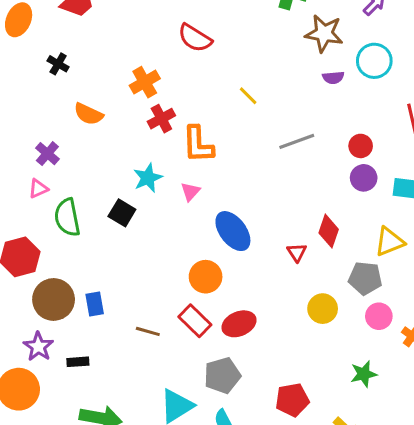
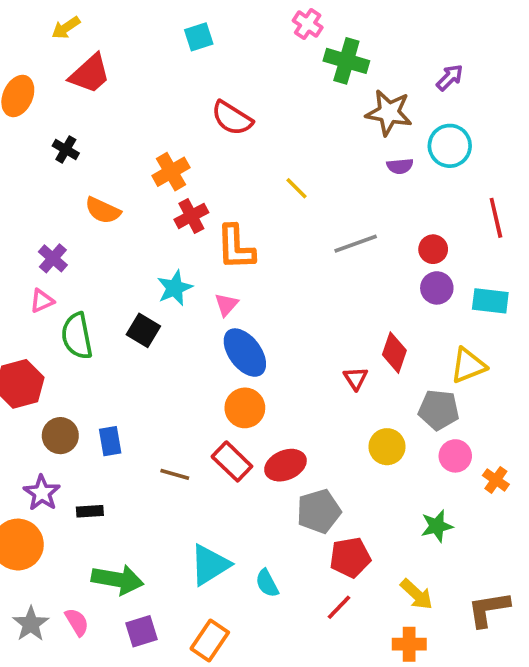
blue ellipse: (233, 231) -> (245, 353), moved
brown circle: (54, 299) -> (60, 436), size x0.7
gray pentagon: (222, 375) -> (319, 511), moved

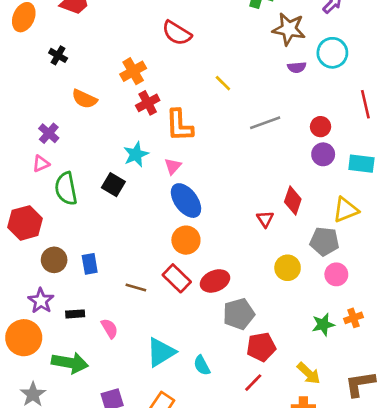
orange cross: (496, 480) -> (353, 318), moved, turned 36
green arrow: (118, 580) -> (70, 363), moved
pink semicircle: (77, 622) -> (109, 328), moved

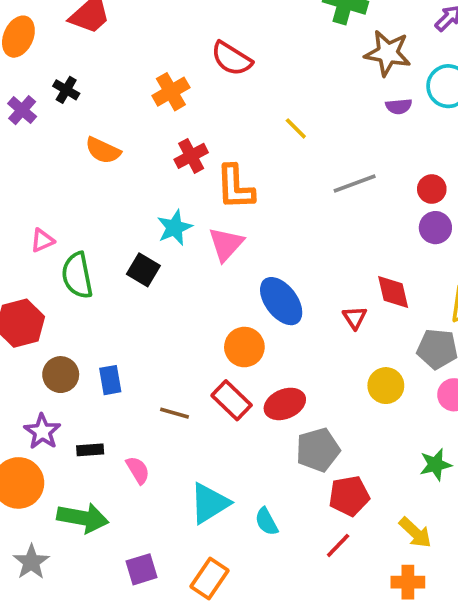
orange cross: (133, 71) -> (171, 92), moved
purple cross: (49, 133) -> (22, 110), moved
pink triangle: (173, 166) -> (226, 244), size x1.5
blue ellipse: (186, 201) -> (281, 301), moved
red diamond: (293, 201) -> (393, 292), turned -32

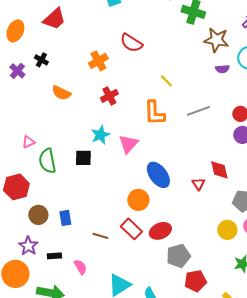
orange L-shape: (235, 187) -> (154, 113), moved
black square: (143, 270) -> (83, 158), turned -30
yellow circle: (386, 386) -> (227, 230), moved

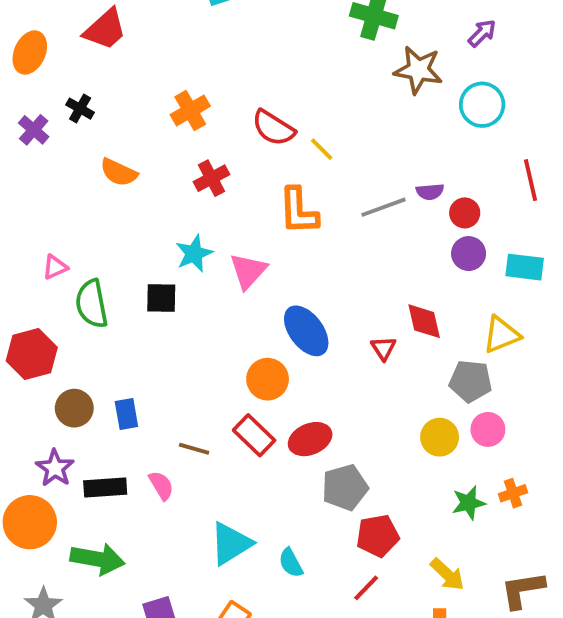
red semicircle: (131, 43) -> (273, 128), moved
purple semicircle: (222, 69) -> (430, 192), moved
black rectangle: (54, 256) -> (105, 487), size x1.5
pink semicircle: (80, 267) -> (161, 485), moved

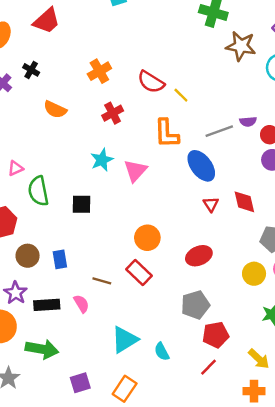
black square: (161, 298) -> (81, 204), moved
blue ellipse: (306, 331) -> (201, 166), moved
red triangle: (384, 348) -> (211, 204), moved
red ellipse: (310, 439) -> (199, 256), moved

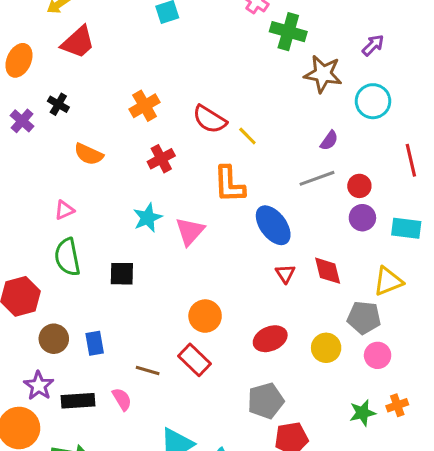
purple semicircle: (248, 122) -> (329, 141), moved, turned -49
gray line: (219, 131) -> (317, 178), moved
pink triangle: (16, 168) -> (64, 210), moved
yellow circle: (254, 274) -> (326, 348), moved

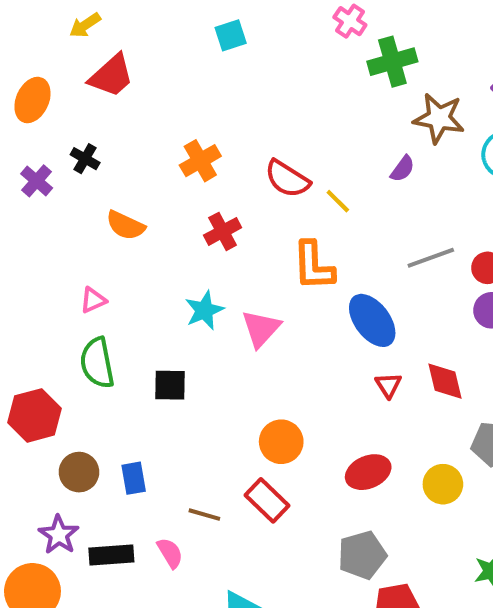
green cross: (288, 32) -> (392, 62), turned -32
purple semicircle: (329, 141) -> (403, 169), moved

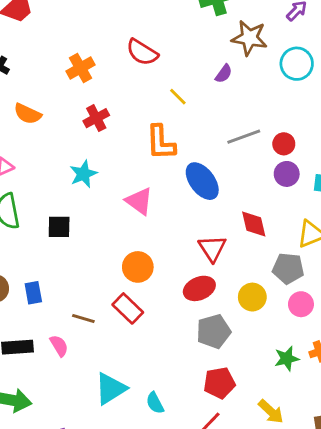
red semicircle: (287, 179) -> (142, 52), moved
pink triangle: (261, 329) -> (139, 201), moved, turned -36
red triangle: (388, 385) -> (212, 248), moved, size x1.5
gray pentagon: (362, 555) -> (214, 331), moved

